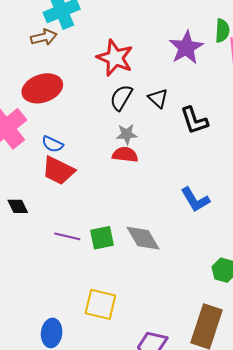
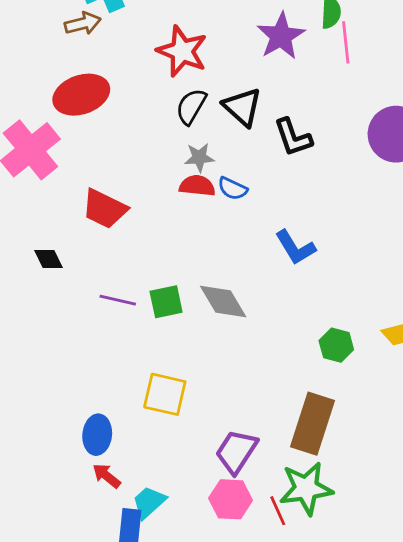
black triangle: (158, 98) -> (242, 107), size x1.4
blue semicircle: (52, 144) -> (233, 189), moved

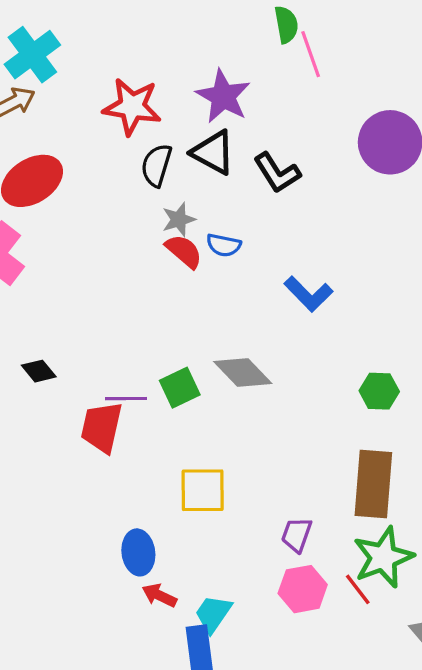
purple star: (281, 36) -> (223, 96), moved
red semicircle: (197, 186) -> (184, 251), turned 48
red trapezoid: (105, 209) -> (102, 427), moved, turned 90
purple trapezoid: (236, 451) -> (297, 535), size x0.7

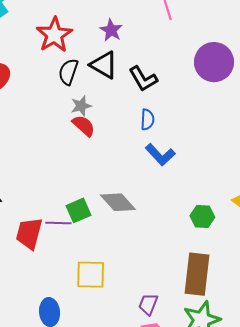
purple star: (223, 96) -> (111, 30), size x0.7
red star: (132, 107) -> (54, 35), turned 30
blue semicircle: (224, 245) -> (147, 120), moved, turned -100
purple line: (126, 399) -> (58, 223), moved

